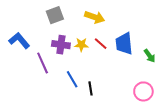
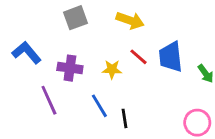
purple cross: (61, 45) -> (70, 68), moved
yellow star: (81, 45) -> (112, 69), moved
purple line: (43, 63) -> (49, 100), moved

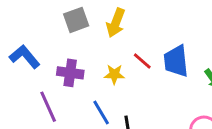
yellow arrow: (130, 20) -> (116, 23), moved, turned 92

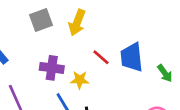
purple cross: (70, 73) -> (52, 68), moved
yellow star: (114, 74) -> (80, 80), moved

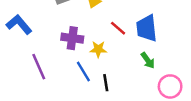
green arrow: (165, 73) -> (148, 60), moved

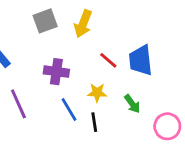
yellow star: (98, 49) -> (97, 93), moved
green arrow: (148, 60) -> (132, 104), moved

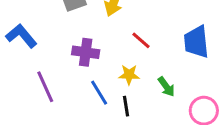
blue trapezoid: (141, 60) -> (196, 42), moved

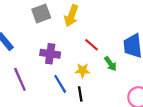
green arrow: (166, 87) -> (110, 64), moved

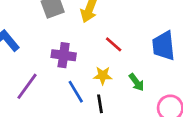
green arrow: (110, 64) -> (137, 82), moved
purple line: (20, 79) -> (27, 86), turned 60

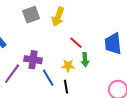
purple cross: (64, 55) -> (33, 60), moved
green arrow: (137, 82) -> (85, 60), moved, turned 32

